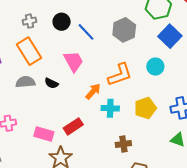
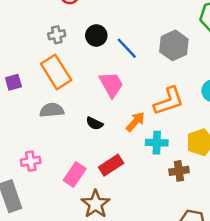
black semicircle: (51, 83) -> (94, 123), moved
pink rectangle: (44, 134) -> (75, 174), turned -72
brown cross: (123, 144) -> (179, 171), moved

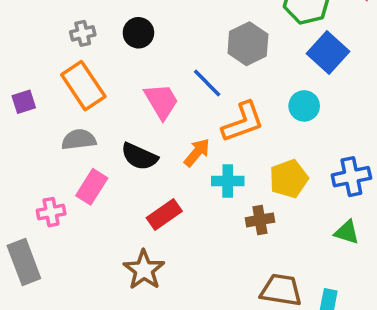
blue line: (127, 48) -> (207, 83), moved
black semicircle: (94, 123) -> (139, 156), size x1.5
pink rectangle: (75, 174) -> (92, 187), moved

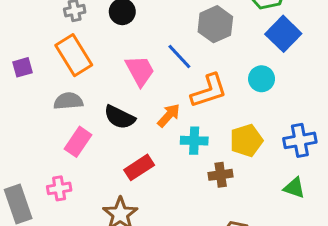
pink cross: (51, 212) -> (59, 188), moved

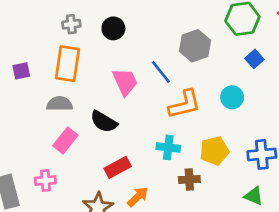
blue square: (283, 34) -> (254, 59), size x0.6
orange rectangle: (74, 55) -> (67, 64), turned 36
orange arrow: (169, 115) -> (138, 197), moved

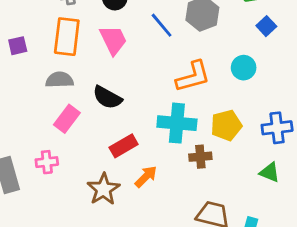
blue line: (161, 72) -> (162, 25), moved
pink trapezoid: (125, 82) -> (113, 40), moved
cyan cross: (168, 147) -> (177, 123), size x1.5

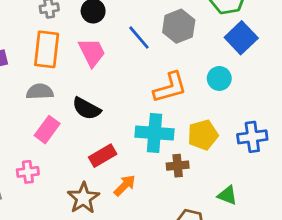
blue square: (266, 26) -> (241, 38), size x1.6
green triangle: (270, 172) -> (227, 195), moved

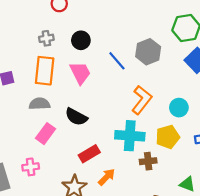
cyan circle: (219, 78) -> (179, 108), moved
orange L-shape: (170, 88) -> (142, 100), turned -36

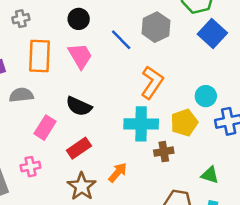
gray cross: (46, 38) -> (21, 19), moved
gray semicircle: (39, 104) -> (21, 95), moved
cyan circle: (179, 108) -> (206, 96), moved
red rectangle: (89, 154) -> (79, 148), moved

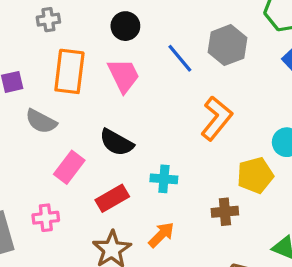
gray semicircle: (21, 95) -> (41, 121), turned -150
cyan cross: (141, 124) -> (164, 179), moved, size x0.6

